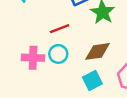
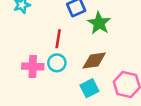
red line: (60, 29) -> (58, 39), turned -60

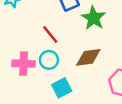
red line: (58, 39) -> (50, 34), turned -48
cyan square: (89, 88) -> (62, 88), moved

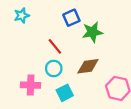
green star: (93, 18) -> (92, 32), turned 30
pink cross: (24, 64) -> (31, 85), moved

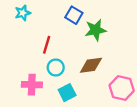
blue square: (71, 18) -> (74, 15), turned -35
red line: (55, 46) -> (47, 45), moved, turned 56

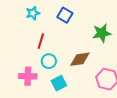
cyan star: (23, 13) -> (33, 13), moved
green star: (96, 30) -> (102, 33), moved

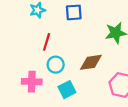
blue square: (65, 15) -> (74, 12), turned -35

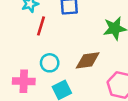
red line: (47, 42) -> (41, 26), moved

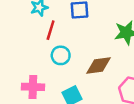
cyan circle: (50, 63) -> (61, 55), moved

